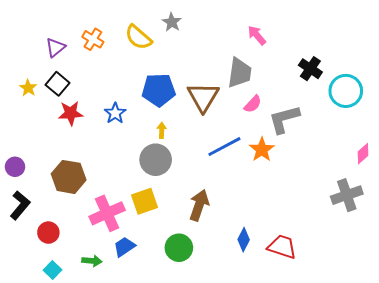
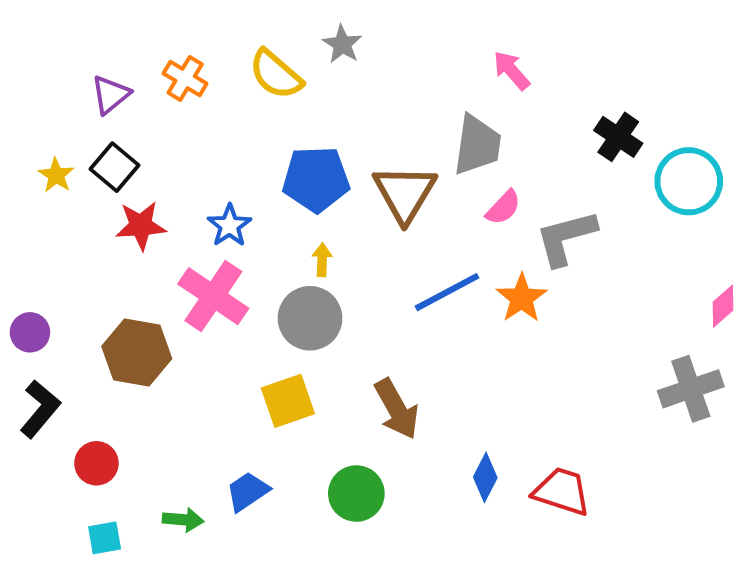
brown arrow: (199, 205) -> (397, 409), turned 132
pink cross: (107, 213) -> (213, 296), moved, turned -32
cyan square: (52, 270) -> (105, 538), turned 36

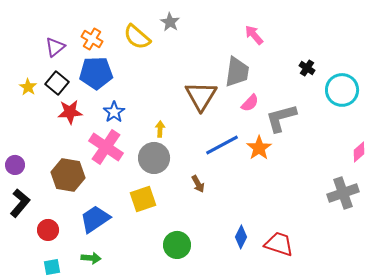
black cross: (618, 137) -> (307, 68), size x0.7
blue pentagon: (316, 179) -> (96, 73), moved
brown arrow: (397, 409) -> (198, 184), moved, size x0.6
blue trapezoid: (248, 492) -> (95, 219), moved, size x1.4

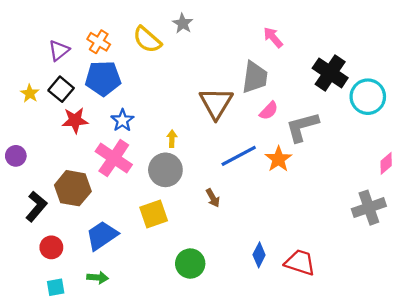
black cross: (307, 68) -> (330, 73), size x2.0
purple circle: (15, 165) -> (16, 156), moved
black L-shape: (20, 203) -> (36, 206), moved

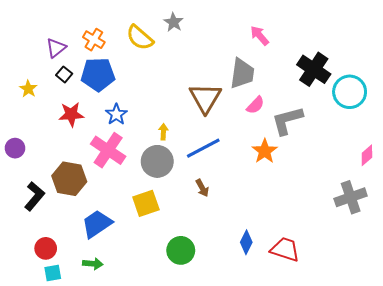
black square: (61, 89) -> (64, 74), moved, size x0.7
blue line: (239, 156) -> (203, 148), moved
red circle: (51, 247) -> (46, 248), moved

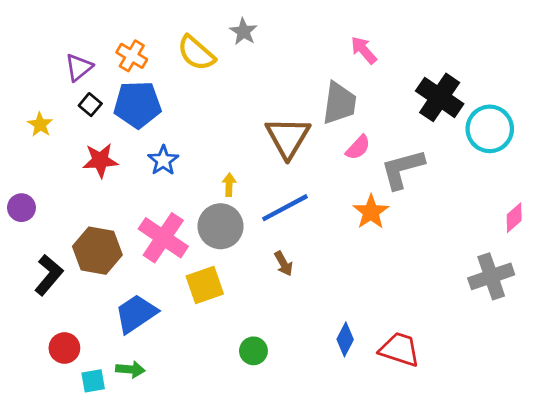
pink cross: (108, 150) -> (163, 238), moved
green circle: (181, 250) -> (253, 351), size x0.7
cyan square: (53, 273) -> (93, 381), moved

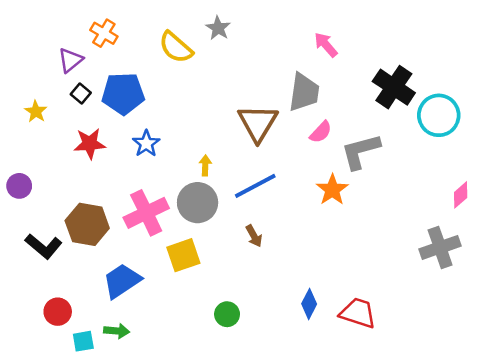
orange cross: (132, 56) -> (104, 33), moved
pink cross: (163, 238) -> (146, 213), turned 30
black L-shape: (49, 275) -> (44, 246), turned 90

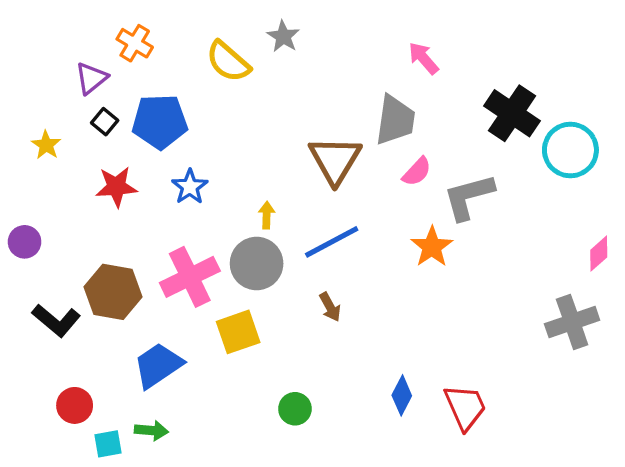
red trapezoid: (358, 313) -> (465, 407), turned 48

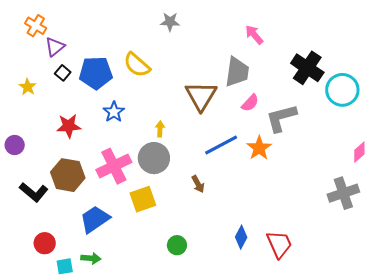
gray star: (283, 36) -> (170, 22), turned -30
orange cross: (135, 43) -> (36, 26), moved
yellow semicircle: (228, 62) -> (137, 65), moved
red star: (116, 187) -> (69, 126), moved
blue line: (332, 242) -> (221, 145), moved

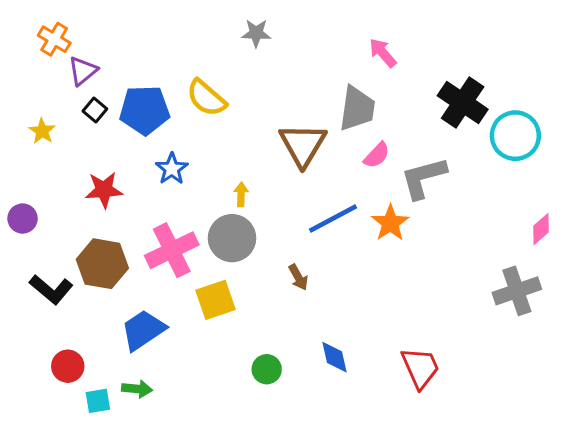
blue diamond: (241, 237) -> (334, 357), moved, turned -40

